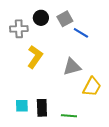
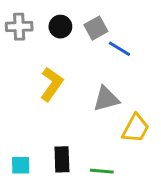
gray cross: (19, 29) -> (19, 27), moved
cyan square: (22, 106) -> (21, 165), moved

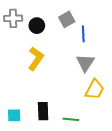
black circle: (60, 27) -> (37, 26), moved
blue line: (119, 49) -> (83, 34), turned 56
gray triangle: (106, 99) -> (85, 63), moved, turned -42

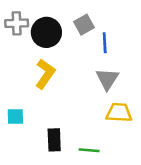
black circle: (37, 26) -> (46, 32), size x1.5
yellow trapezoid: (95, 90) -> (119, 113), turned -115
cyan square: (14, 115) -> (15, 117), moved

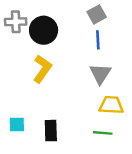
gray square: (84, 25) -> (97, 14), moved
cyan square: (15, 117) -> (17, 124), moved
green line: (89, 150) -> (103, 133), moved

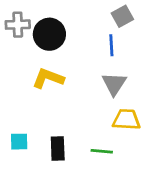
gray square: (97, 14) -> (122, 16), moved
yellow L-shape: (42, 69) -> (48, 78), turned -104
green line: (103, 133) -> (102, 151), moved

